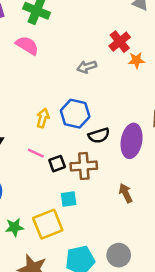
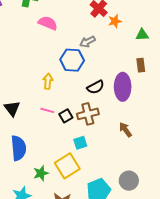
pink semicircle: (27, 45) -> (48, 23), moved
gray arrow: (87, 67) -> (88, 42), moved
blue hexagon: (75, 114) -> (72, 60), moved

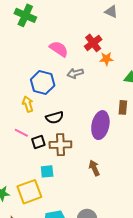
pink semicircle: (48, 23) -> (59, 49), moved
blue hexagon: (72, 60) -> (43, 83), moved
yellow arrow: (48, 81) -> (28, 104), turned -35
black semicircle: (96, 87) -> (55, 118), moved

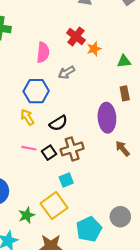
pink semicircle: (59, 49) -> (43, 52), turned 78
brown arrow: (94, 168) -> (123, 149), moved

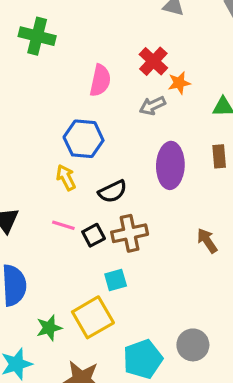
gray arrow: (67, 72) -> (152, 106), moved
purple ellipse: (107, 118) -> (170, 165), moved

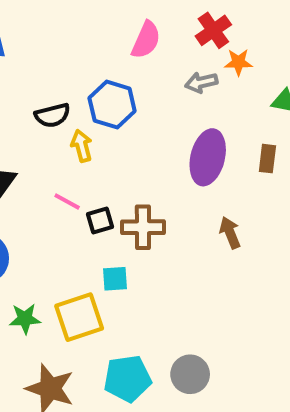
black semicircle: (113, 191) -> (52, 115), moved
brown arrow: (207, 241) -> (230, 233), moved

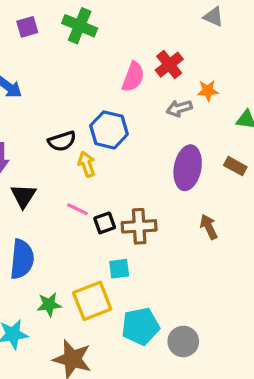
red cross: (213, 30) -> (169, 65), moved
brown rectangle: (267, 159) -> (235, 166), turned -65
cyan pentagon: (128, 379) -> (140, 326), moved

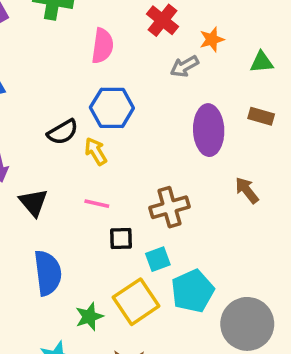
pink semicircle: (133, 77) -> (102, 46), moved
black square: (105, 223) -> (121, 239), moved, turned 30
cyan pentagon: (140, 326) -> (193, 291), moved
gray circle: (183, 341) -> (247, 324), size x1.5

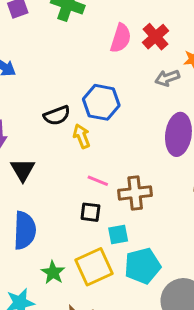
pink semicircle: (102, 46) -> (121, 38), moved
pink line: (97, 204) -> (98, 181), moved
green star: (89, 317) -> (53, 272), turned -30

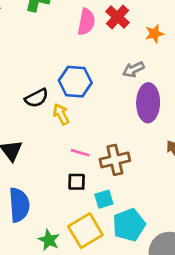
gray arrow: (167, 78) -> (133, 69), moved

